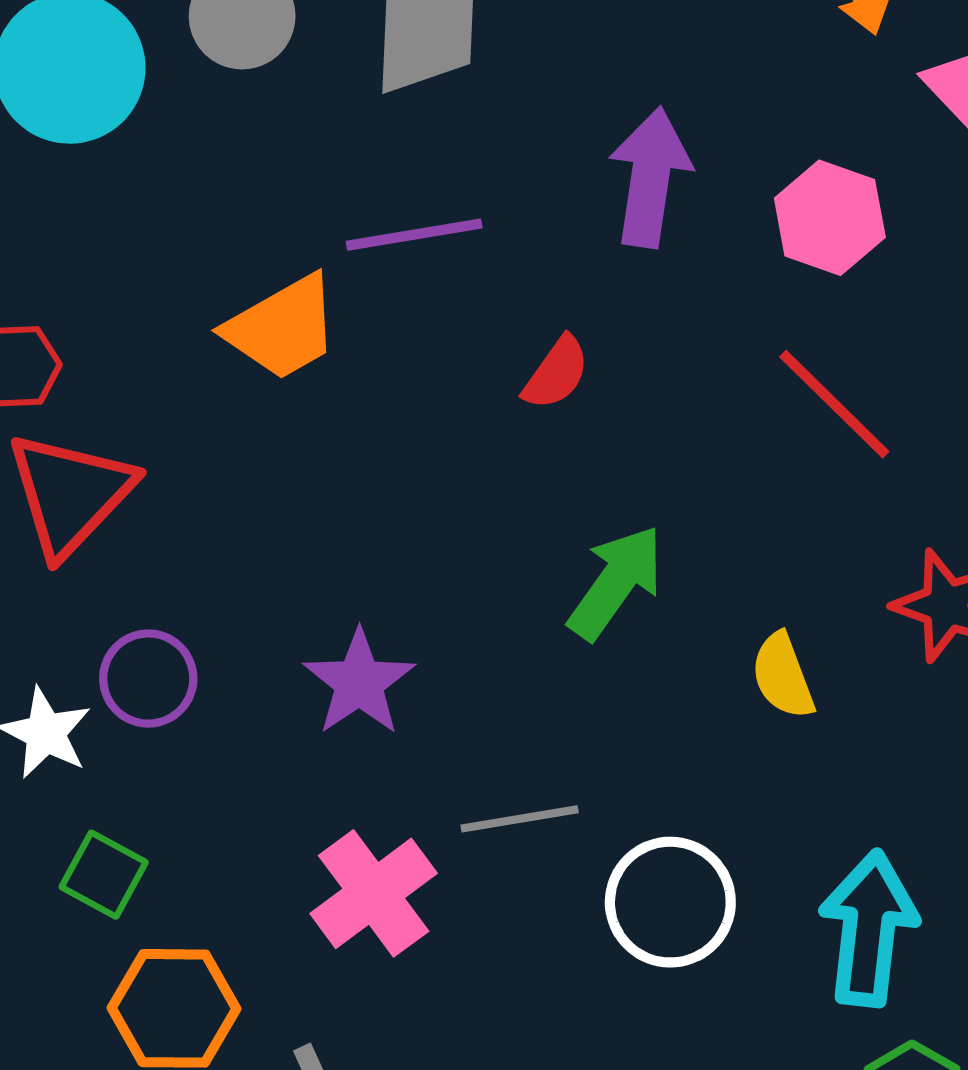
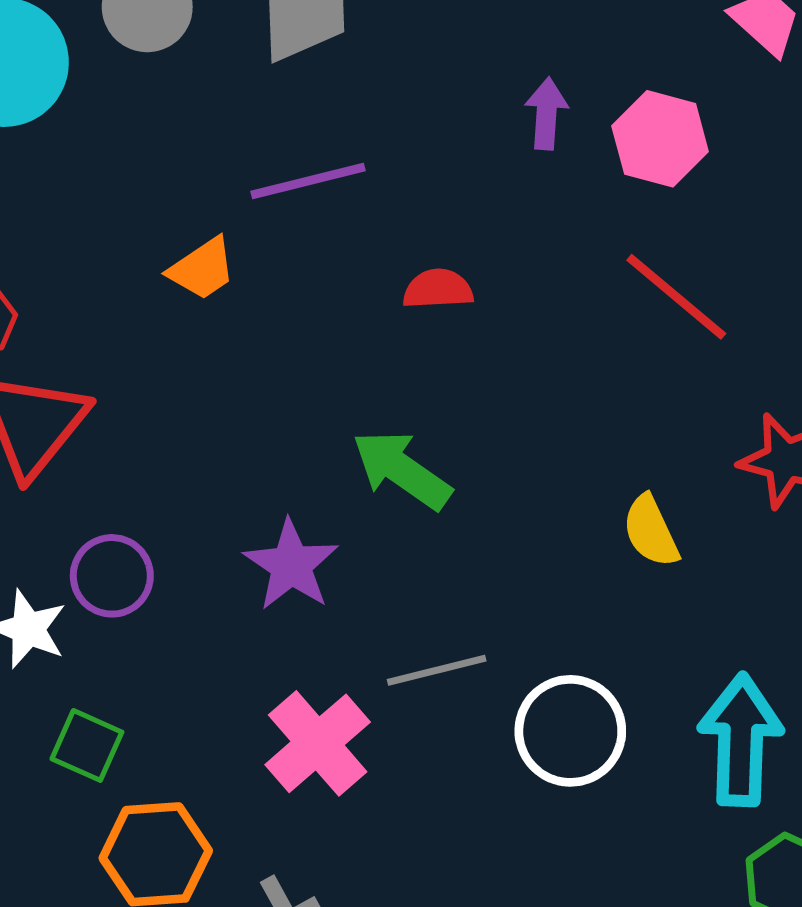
purple arrow: (650, 177) -> (546, 114), moved, size x0.6
orange trapezoid: (282, 328) -> (202, 269), size x0.7
red semicircle: (556, 373) -> (438, 289), turned -124
green arrow: (616, 582) -> (402, 470), moved, turned -86

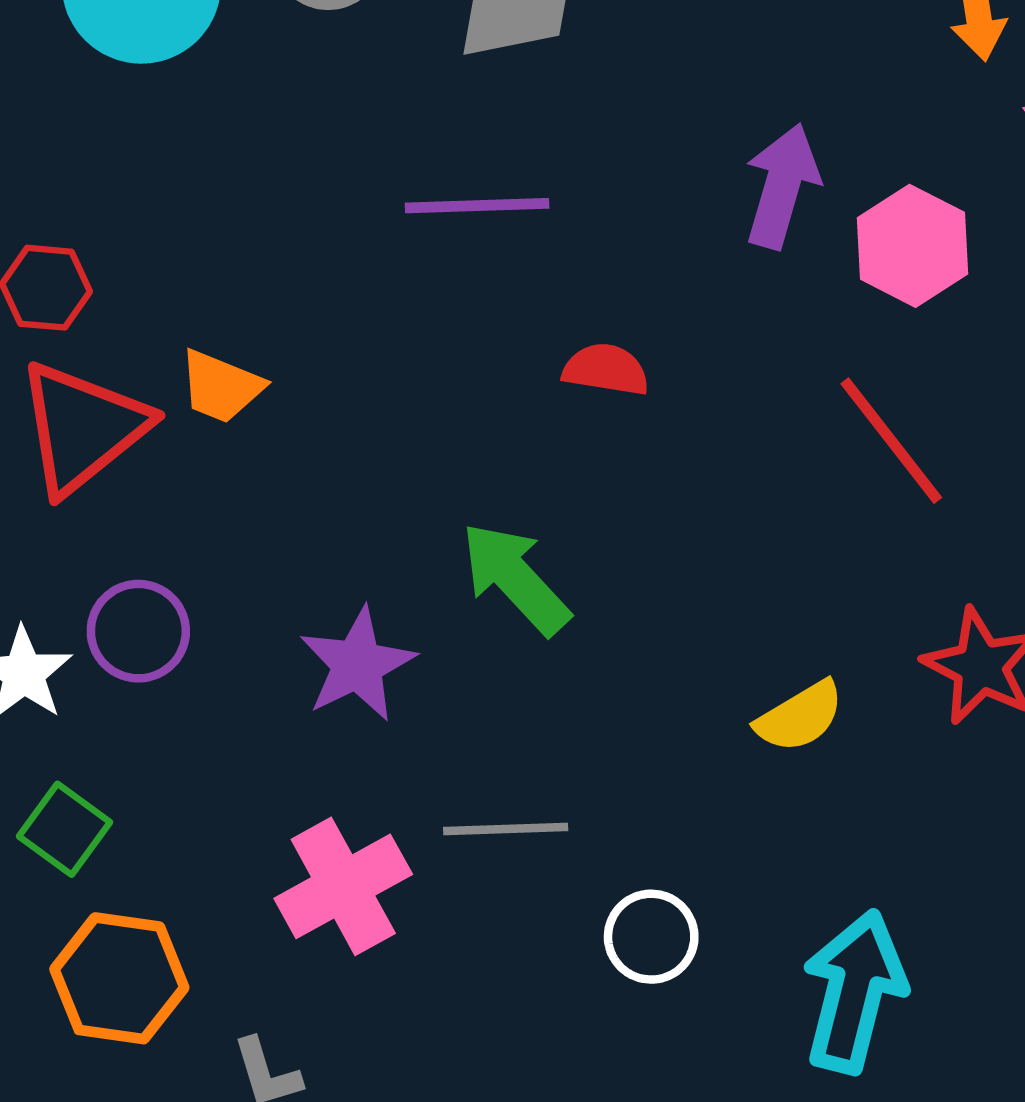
purple arrow: (546, 114) -> (782, 186), size x1.4
orange trapezoid: (202, 269) -> (221, 386), moved, turned 44
yellow semicircle: (651, 531) -> (800, 717), turned -108
white circle: (570, 731) -> (651, 937), size x0.7

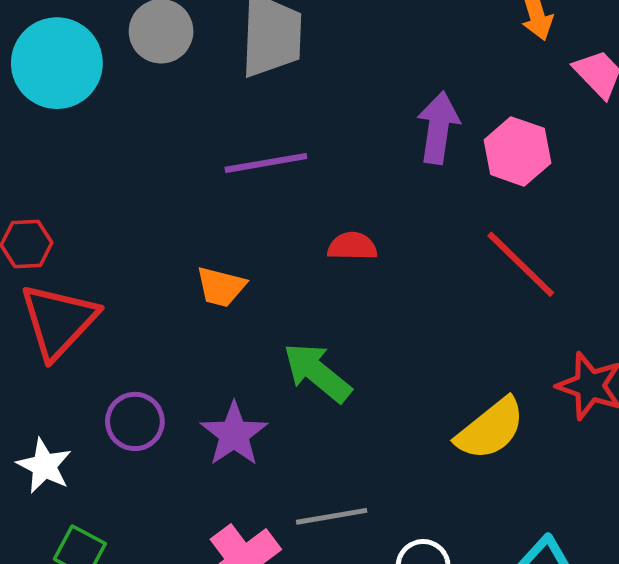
orange trapezoid: (221, 386) -> (221, 287), moved
purple circle: (138, 631) -> (135, 421), moved
yellow semicircle: (800, 717) -> (490, 429), size x1.4

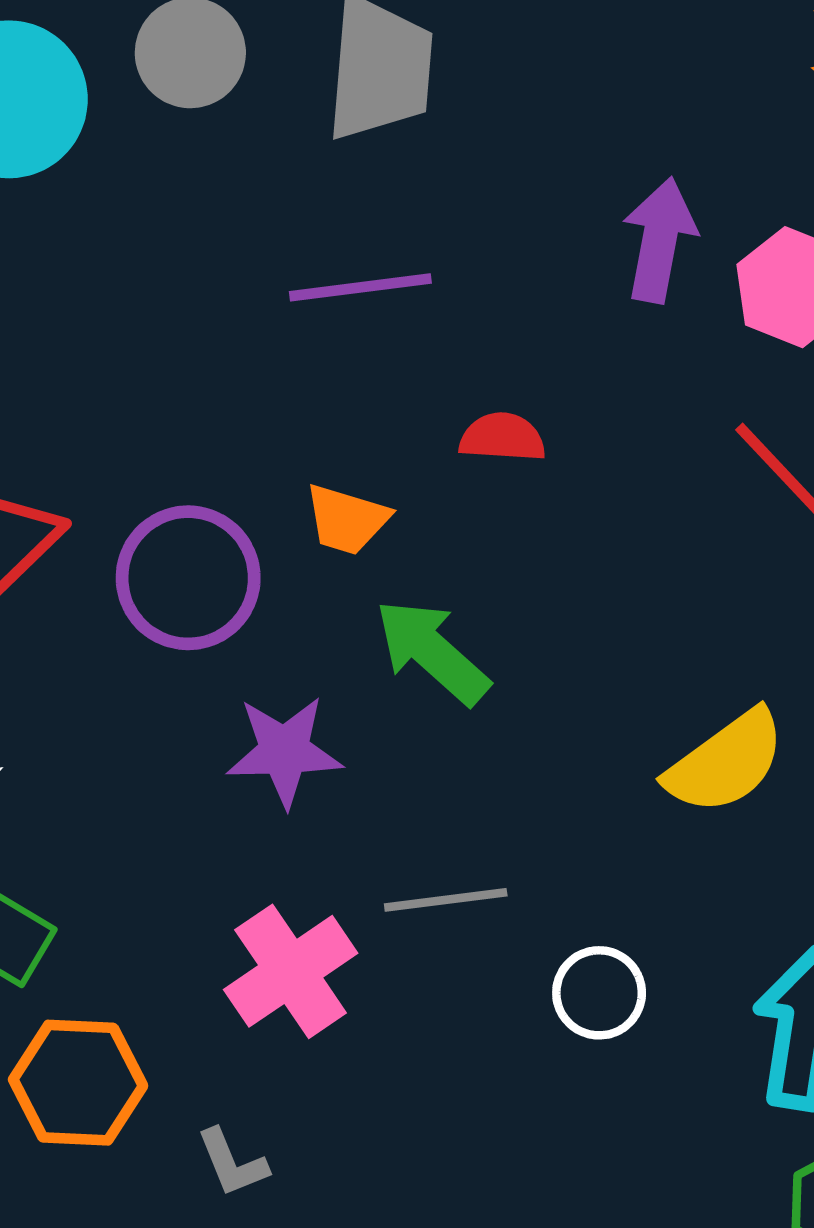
orange trapezoid: (221, 287) -> (347, 519), moved
purple circle: (135, 421) -> (188, 578), moved, size x1.4
purple star: (234, 434) -> (284, 751), turned 30

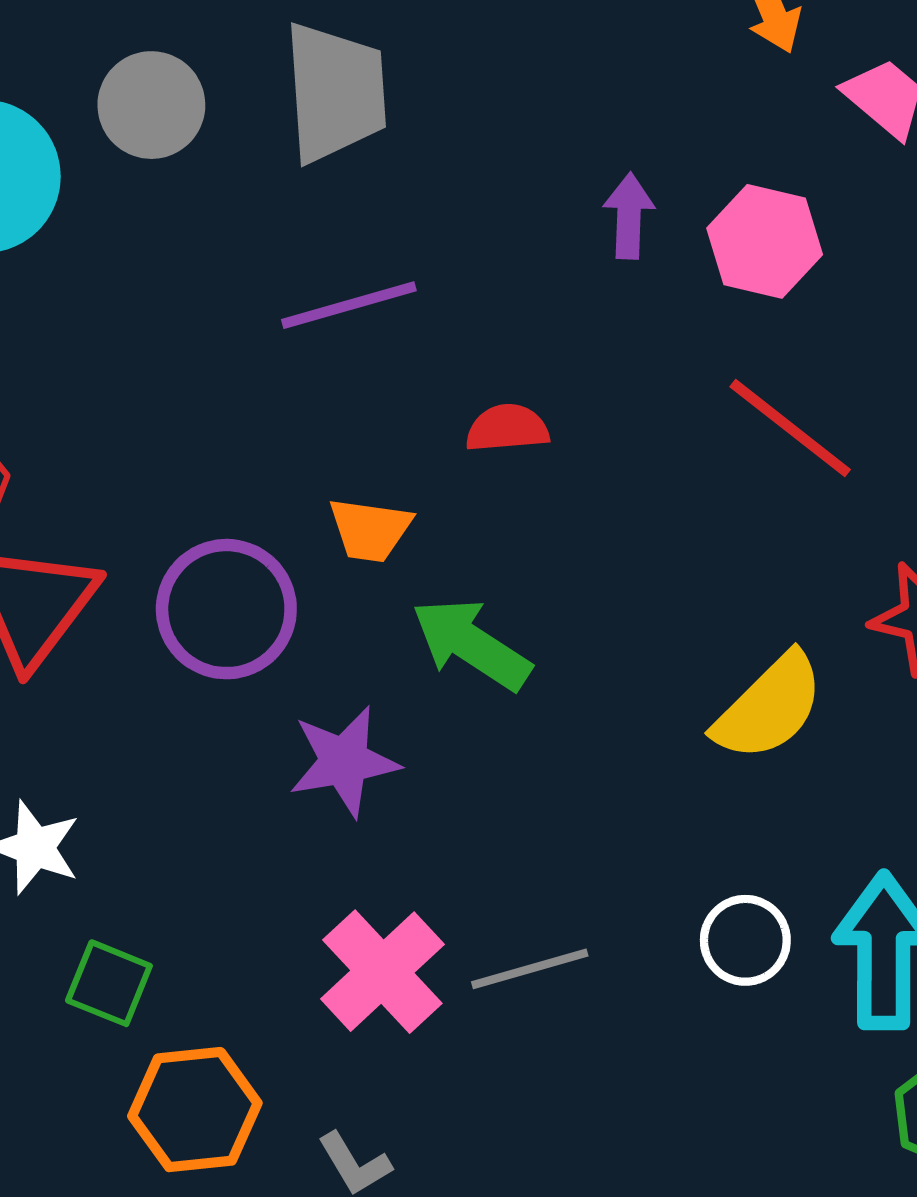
purple arrow: (659, 240) -> (629, 216), size x0.7
gray line: (446, 900) -> (530, 969), moved
white circle: (599, 993) -> (745, 940), moved

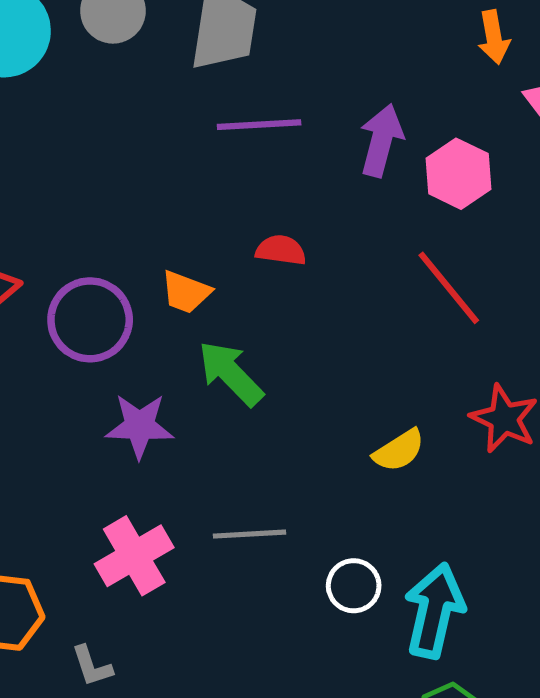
purple arrow: (629, 216) -> (381, 140), size x1.4
purple line: (349, 305) -> (259, 125), moved
yellow semicircle: (769, 707) -> (399, 450), size x0.7
gray line: (530, 969) -> (250, 534), moved

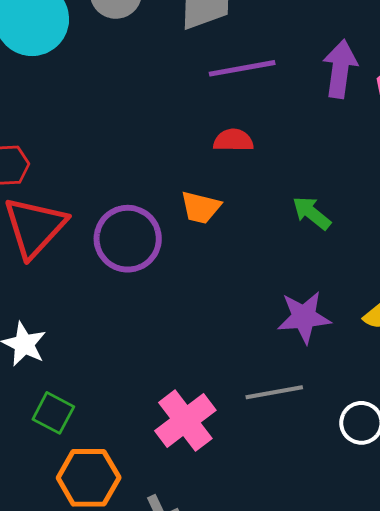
red semicircle: (281, 250) -> (233, 140), moved
green arrow: (231, 373) -> (312, 213), moved, size x0.7
purple star: (140, 426) -> (304, 317), moved

